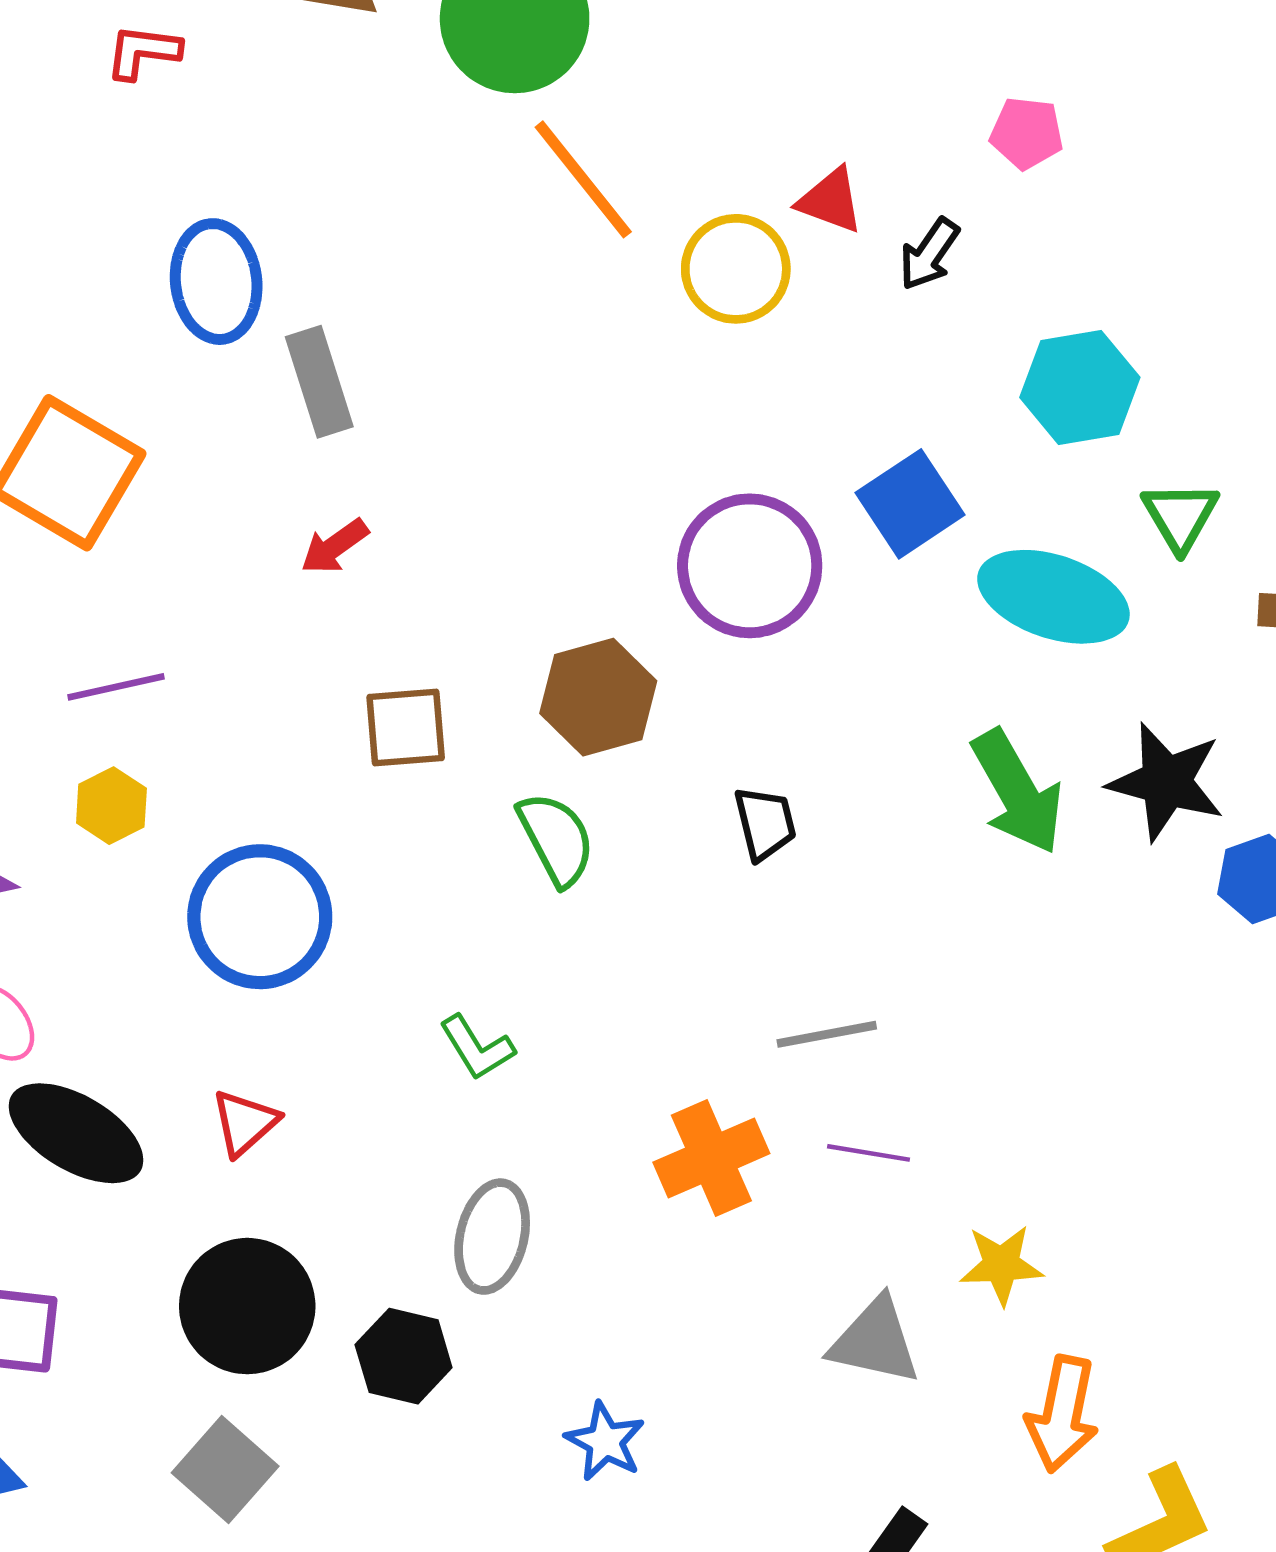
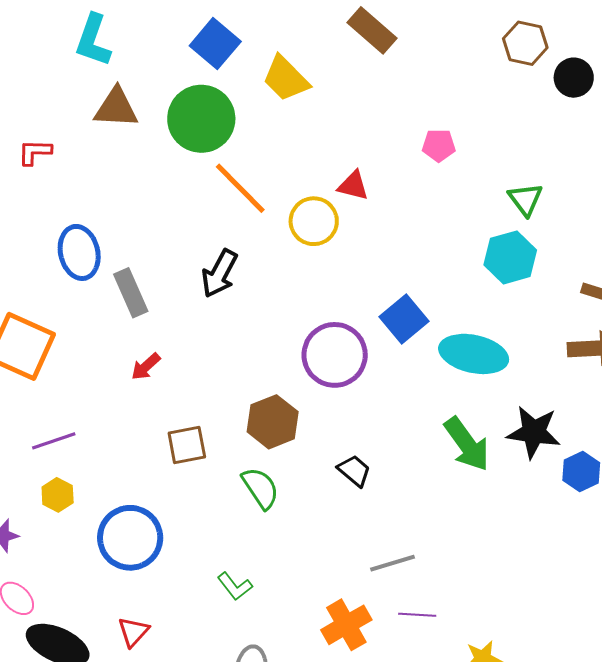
black arrow: (929, 254) -> (219, 274), moved, size x1.4
cyan hexagon: (1080, 387) -> (510, 257), moved
green triangle: (1180, 516) -> (525, 199), moved
black trapezoid: (765, 823) -> (354, 471), turned -30

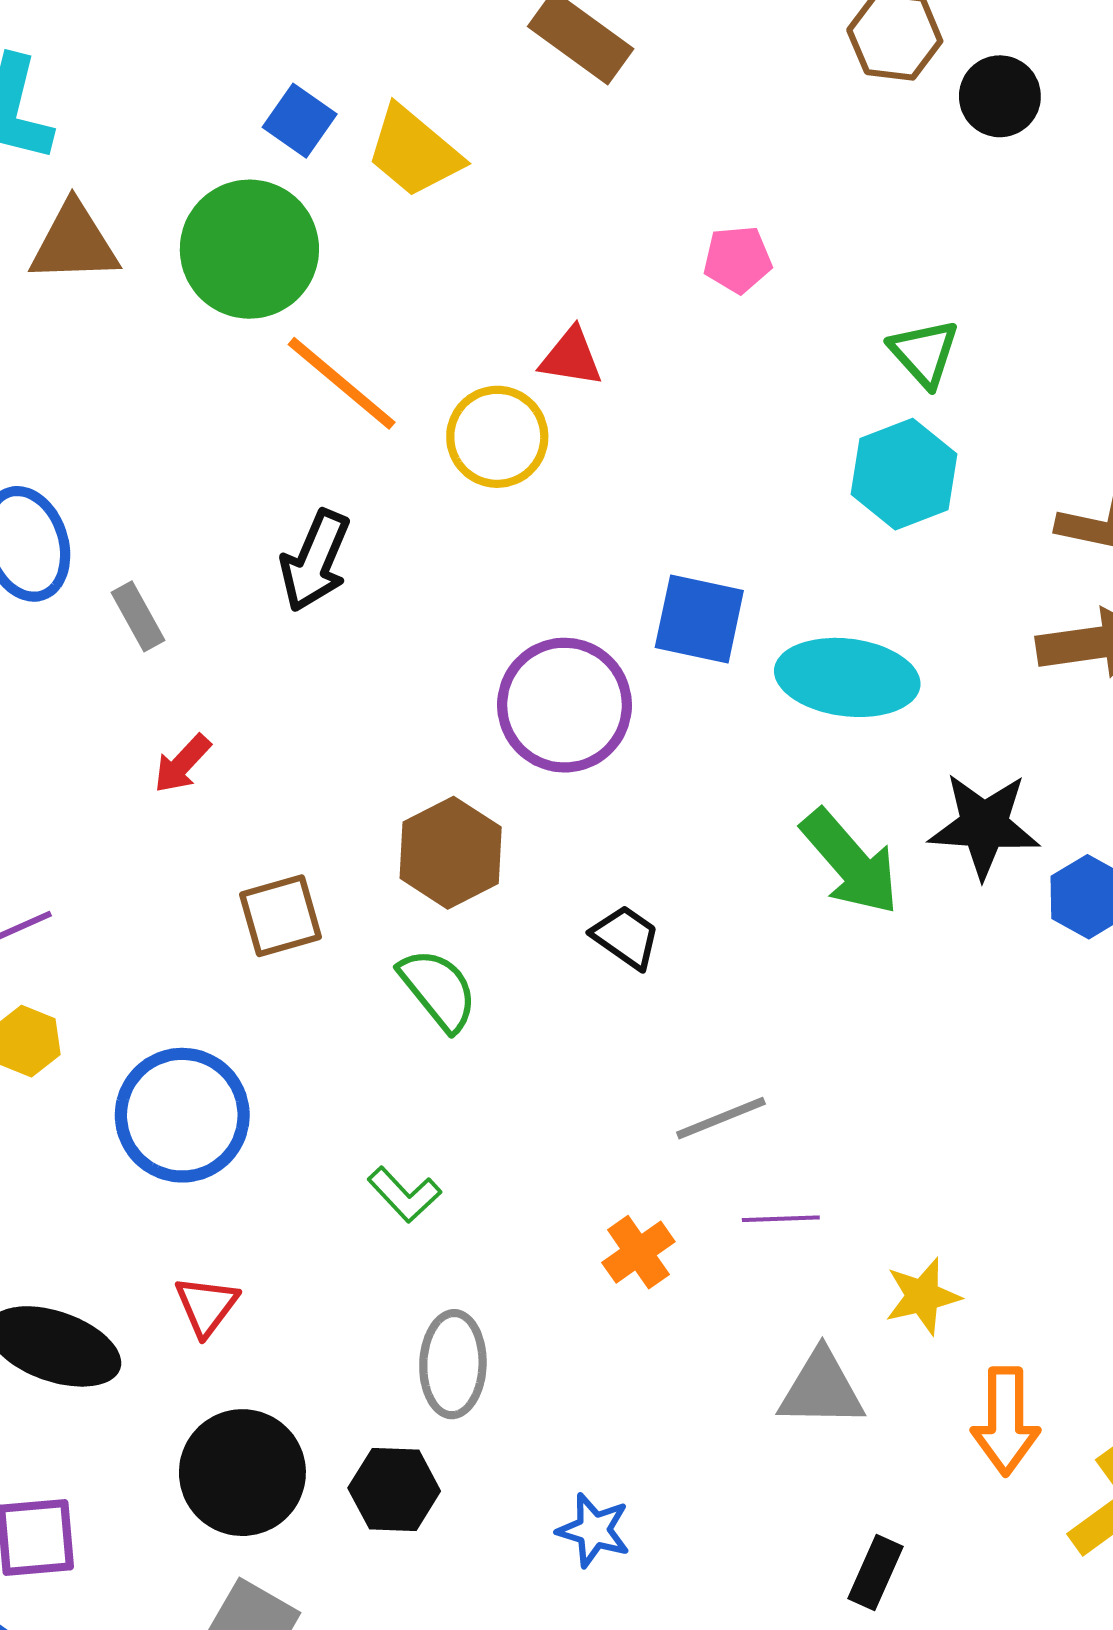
blue square: (215, 44) -> (300, 121), moved, size x0.7
gray rectangle: (131, 293) -> (138, 616), size x0.7
blue square: (404, 319) -> (699, 619), turned -33
orange cross: (346, 625) -> (638, 1252), size x0.7

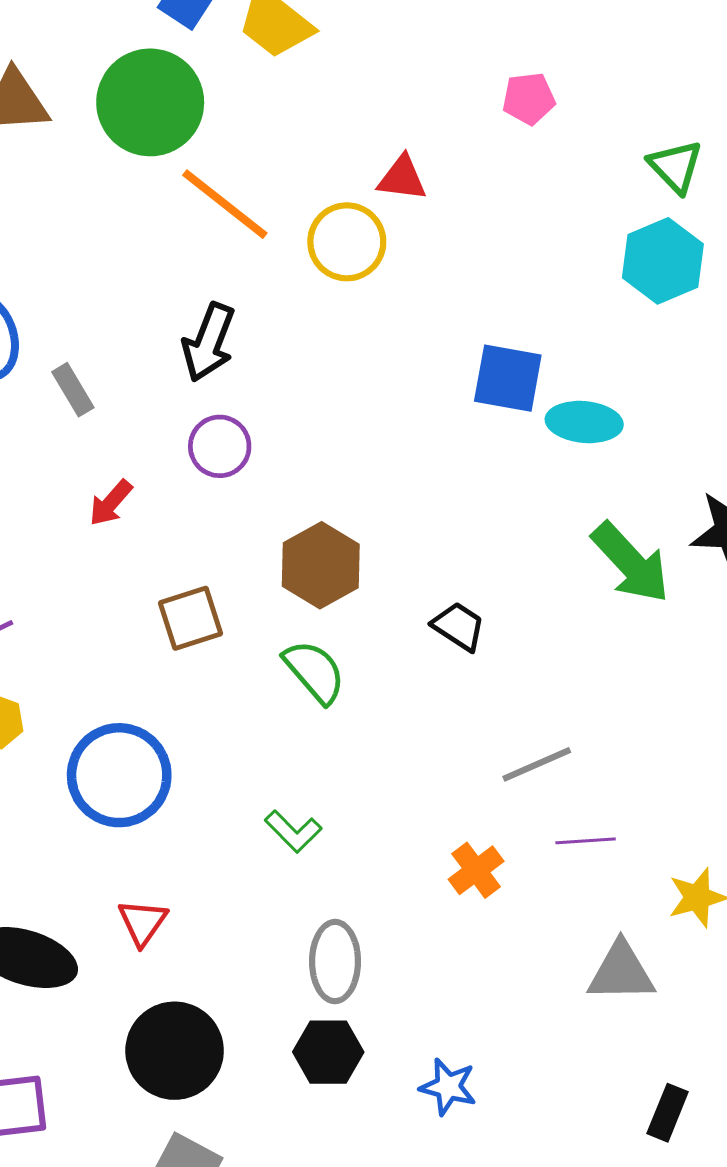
cyan ellipse: (847, 677) -> (584, 422), moved, size x0.7
purple circle: (565, 705) -> (220, 446), moved, size x0.6
black hexagon: (394, 1490) -> (328, 1052), moved

